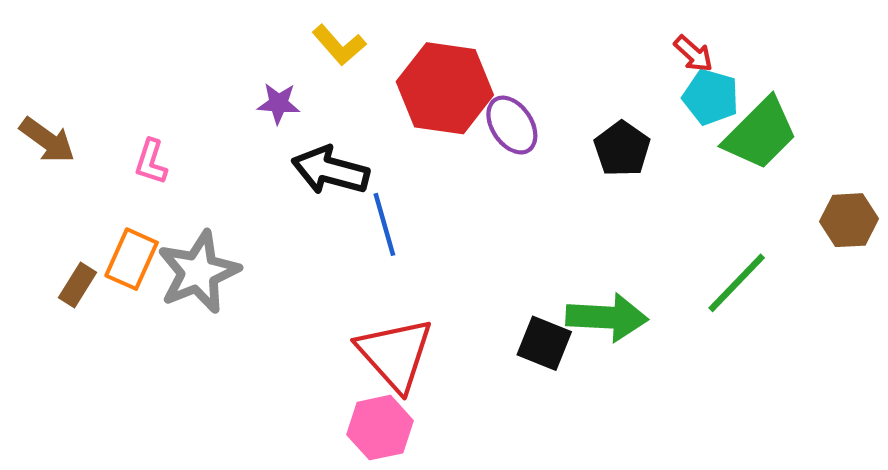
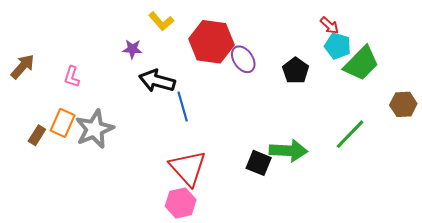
brown arrow: (47, 140) -> (23, 66), turned -84

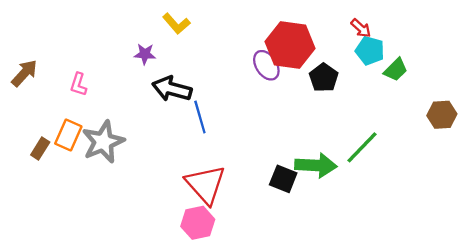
red hexagon: (211, 42) -> (290, 45), moved
green trapezoid: (361, 63) -> (396, 70), size x0.6
green line: (350, 134) -> (362, 147), moved

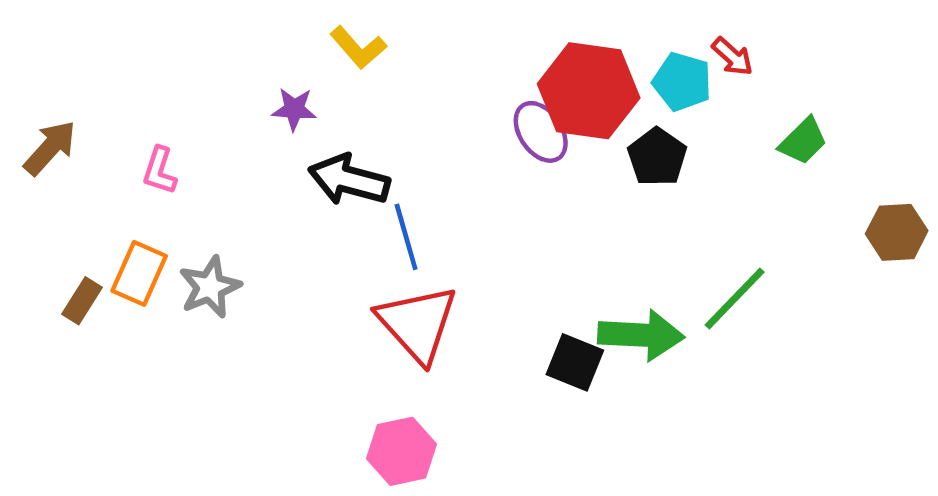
cyan pentagon: (370, 51) -> (682, 82), moved
gray star: (103, 142) -> (210, 287), size x0.7
red triangle: (206, 185) -> (417, 324), moved

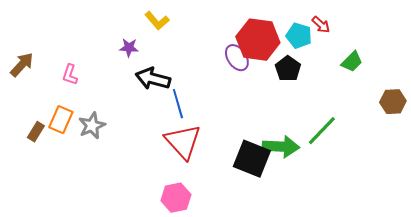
black square: (575, 362) -> (252, 159), size x1.5

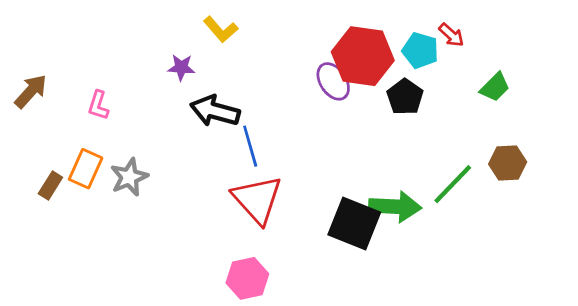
brown hexagon: (393, 102) -> (508, 163), moved

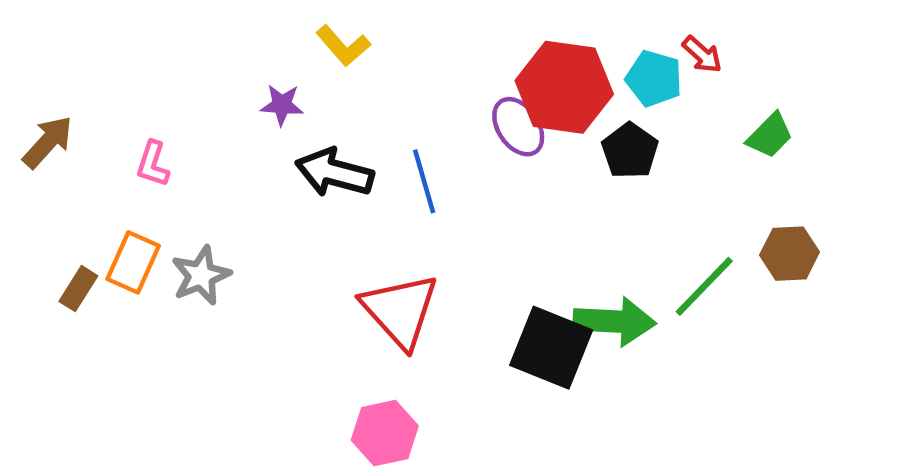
blue line: (250, 146) -> (424, 181), moved

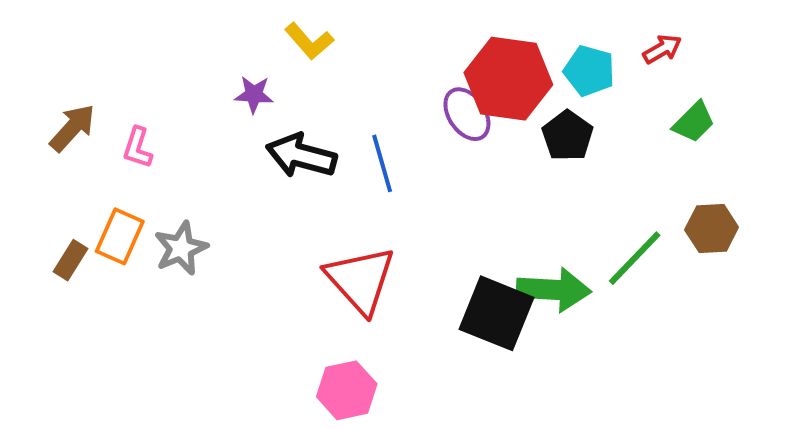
red arrow: (702, 54) -> (662, 49), moved, turned -72
brown arrow: (48, 142) -> (72, 128), moved

